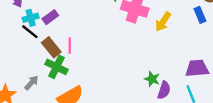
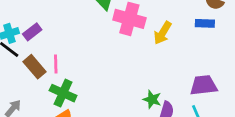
blue rectangle: (200, 15) -> (205, 23), turned -63
green cross: (57, 67) -> (63, 93), moved

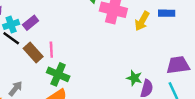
blue rectangle: (205, 23) -> (167, 13), moved

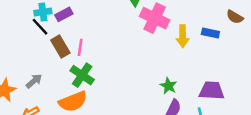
yellow arrow: (142, 21) -> (183, 36), turned -42
green star: (134, 78) -> (168, 86), moved

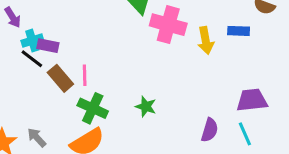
purple rectangle: (64, 14) -> (48, 46), moved, turned 49
gray arrow: (34, 81) -> (37, 138), moved, turned -84
green star: (168, 86) -> (146, 107), moved

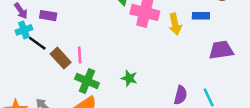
cyan cross: (32, 40) -> (24, 30), moved
purple rectangle: (48, 46) -> (48, 16), moved
purple trapezoid: (252, 100) -> (221, 50), moved

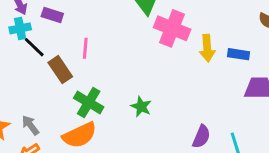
blue rectangle: (201, 16) -> (238, 54), moved
pink line: (80, 55) -> (85, 48), moved

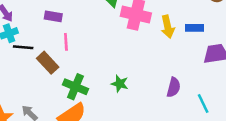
purple rectangle: (52, 15) -> (53, 16), moved
black line: (34, 47) -> (23, 47), turned -30
purple semicircle: (201, 137) -> (174, 87), moved

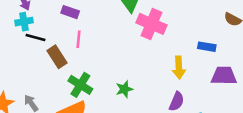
yellow arrow: (168, 27) -> (179, 68), moved
green star: (120, 84) -> (124, 89), turned 30

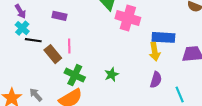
cyan cross: (24, 22) -> (22, 28), turned -32
pink line: (78, 39) -> (69, 46), moved
blue rectangle: (207, 47) -> (163, 37), moved, size x1.5

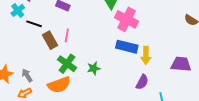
cyan cross: (22, 28) -> (18, 10), moved
blue rectangle: (163, 37) -> (127, 47), moved
green star: (112, 74) -> (94, 68), moved

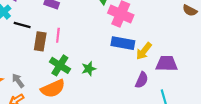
brown rectangle: (50, 40) -> (40, 41), turned 42
yellow arrow: (146, 55) -> (144, 51), turned 42
purple trapezoid: (181, 64) -> (167, 64), moved

